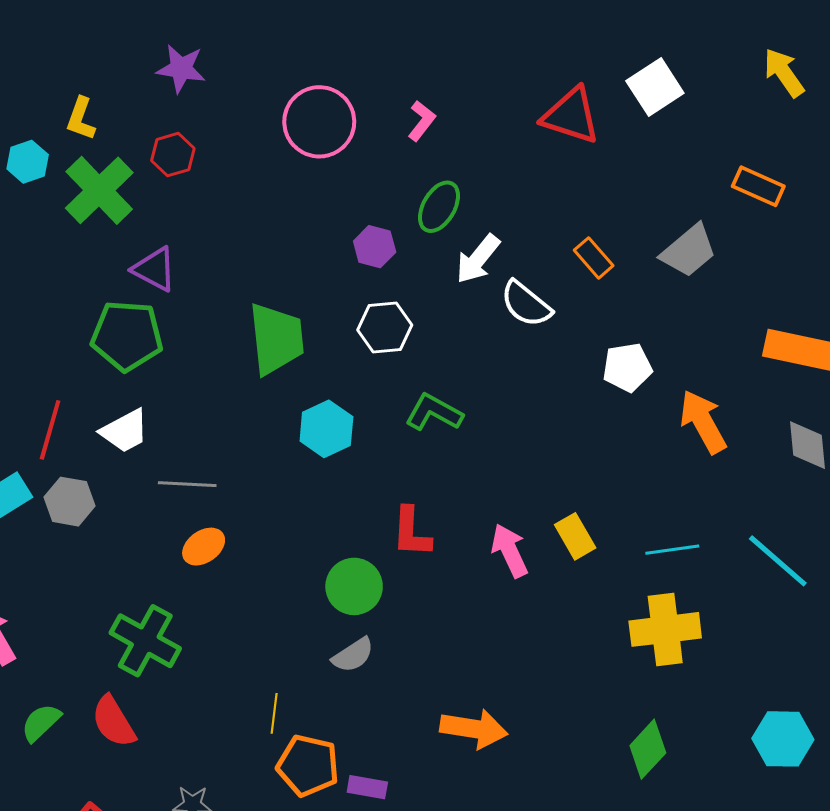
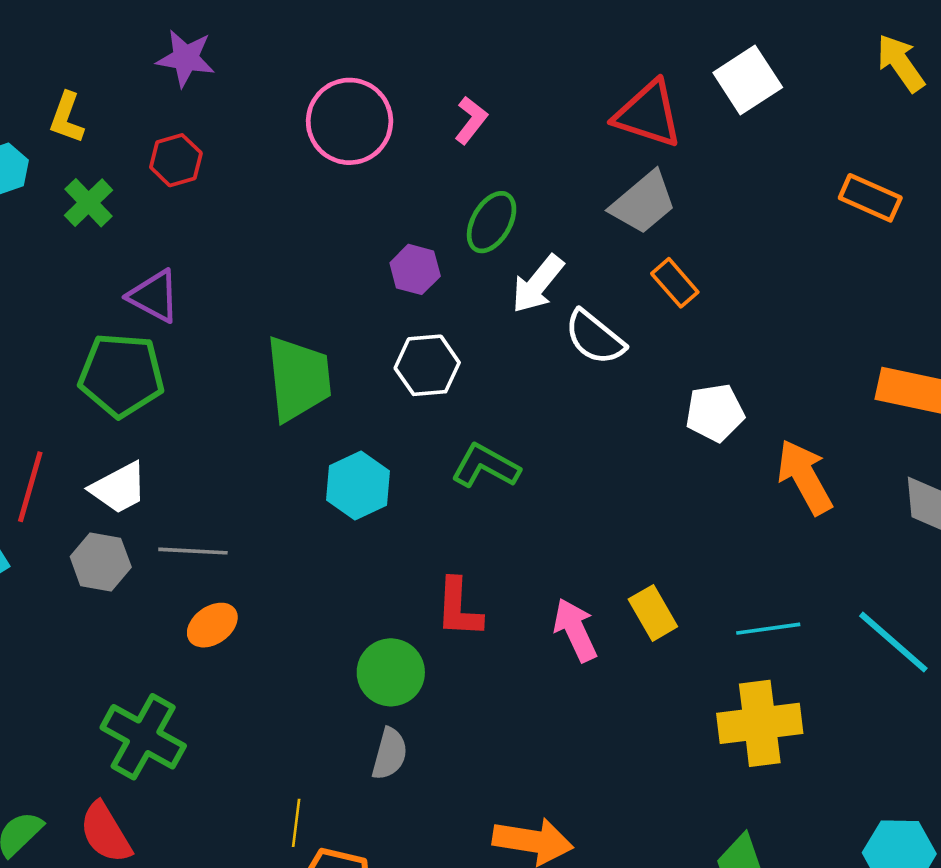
green cross: (99, 190) -> (89, 203), size x0.6
gray trapezoid: (689, 251) -> (643, 203), moved
gray hexagon: (70, 502) -> (101, 562), moved
gray semicircle: (353, 655) -> (390, 754), turned -42

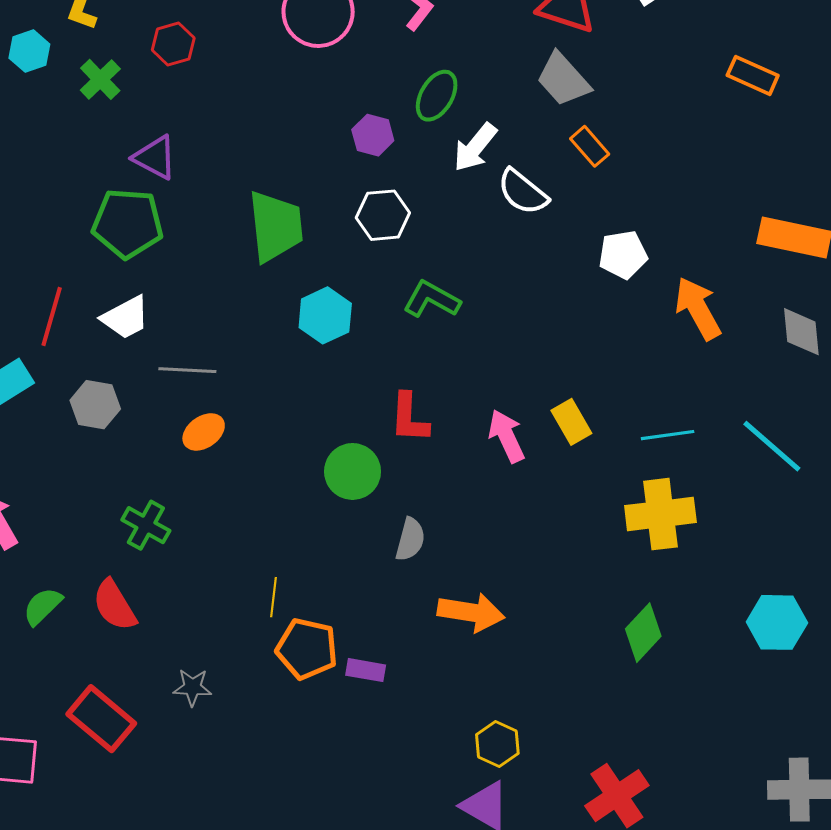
gray trapezoid: (643, 203) -> (563, 79), turned 88
gray hexagon: (101, 562) -> (95, 405), moved
green cross: (143, 737) -> (146, 525), size x0.7
gray semicircle: (390, 754) -> (410, 539), moved

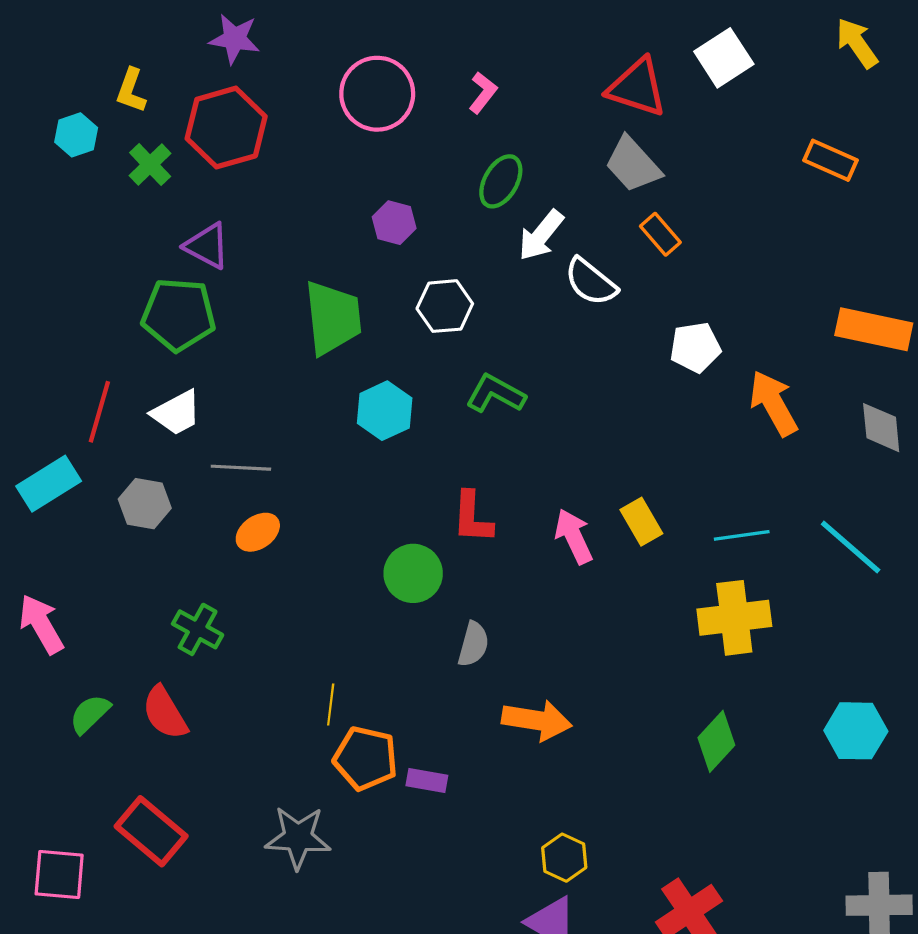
red hexagon: (173, 44) -> (226, 128), size x1.8
purple hexagon: (373, 135) -> (394, 223), moved
gray star: (192, 687) -> (298, 838), moved, size x1.6

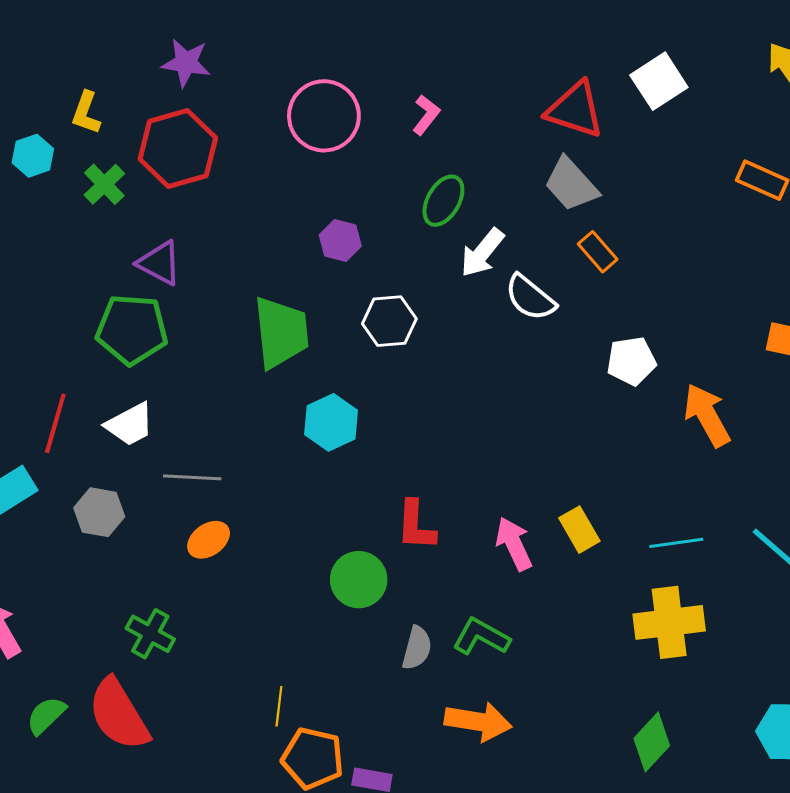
green L-shape: (496, 394) -> (481, 637), moved
red semicircle: (165, 713) -> (119, 714), size x1.4

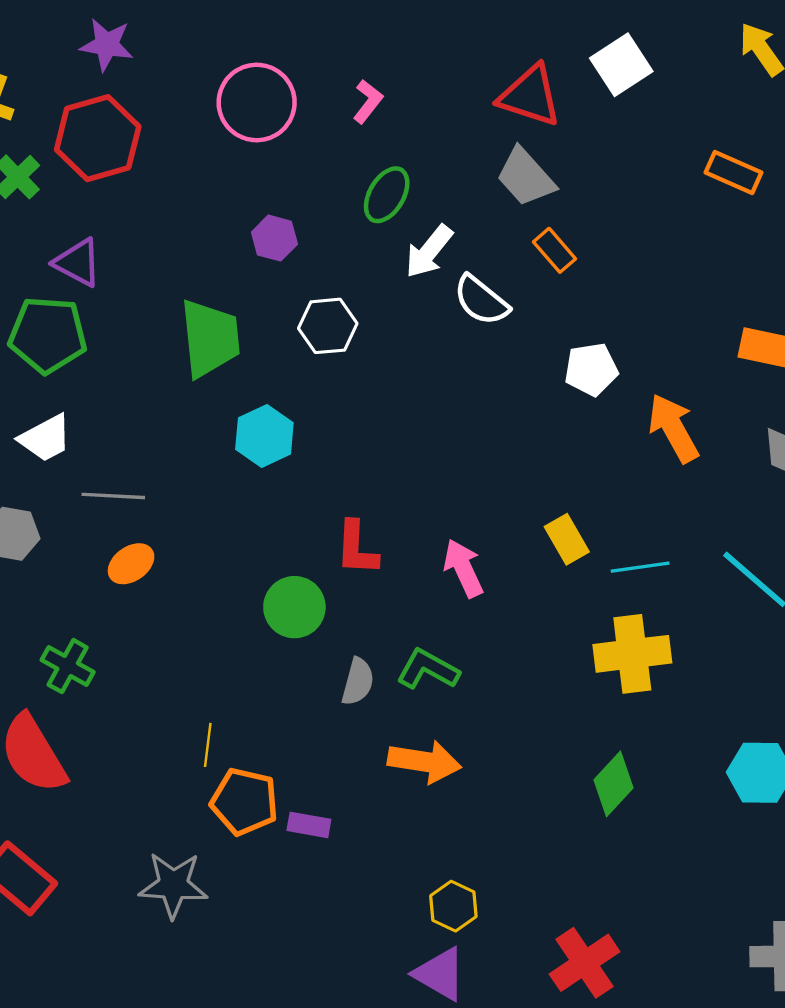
yellow rectangle: (579, 530) -> (567, 539), moved

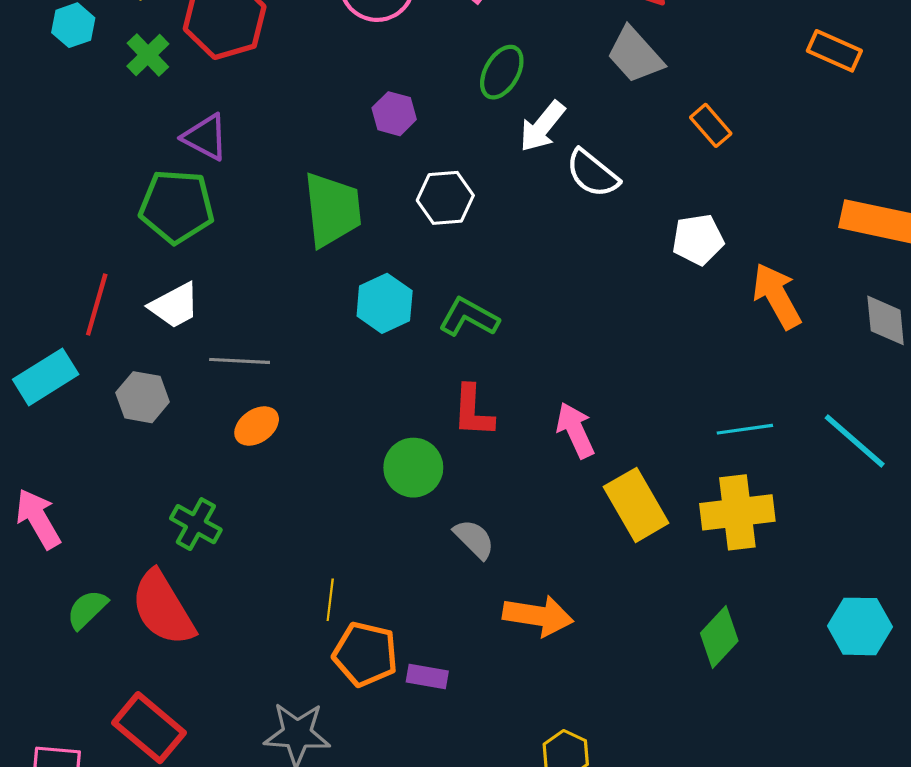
orange rectangle: (555, 250) -> (711, 125), moved
yellow rectangle: (567, 539) -> (636, 505), moved, size x1.5
green L-shape: (428, 669) -> (469, 317), moved
gray semicircle: (358, 682) -> (474, 539), turned -60

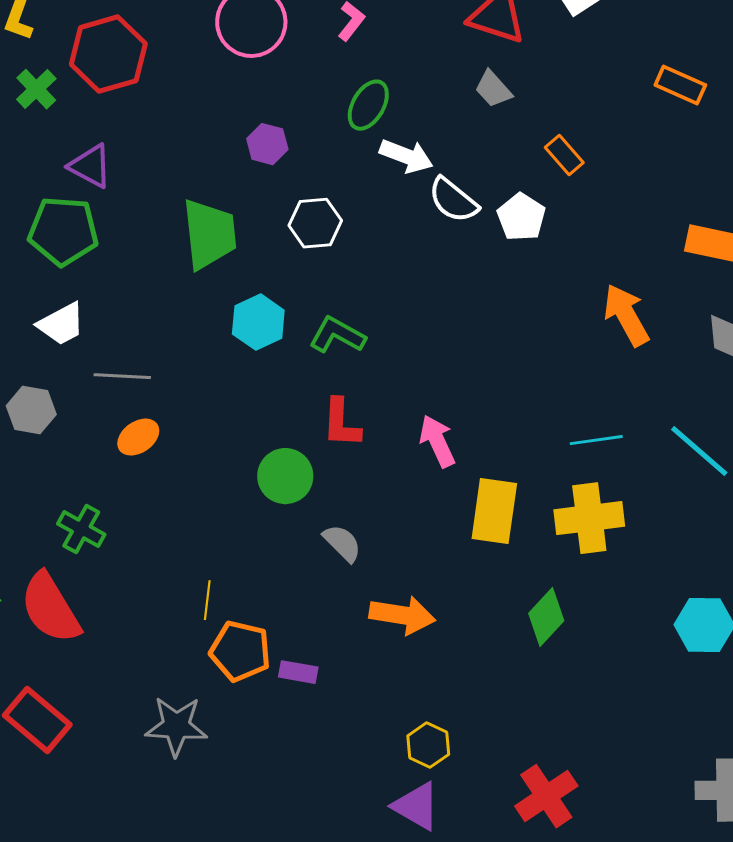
gray trapezoid: (635, 55) -> (493, 89), size x0.7
white arrow: (542, 126) -> (406, 156), turned -108
white pentagon: (698, 239) -> (521, 217), moved, turned -30
yellow rectangle: (636, 505) -> (494, 511), turned 38
green diamond: (719, 637) -> (546, 617), moved

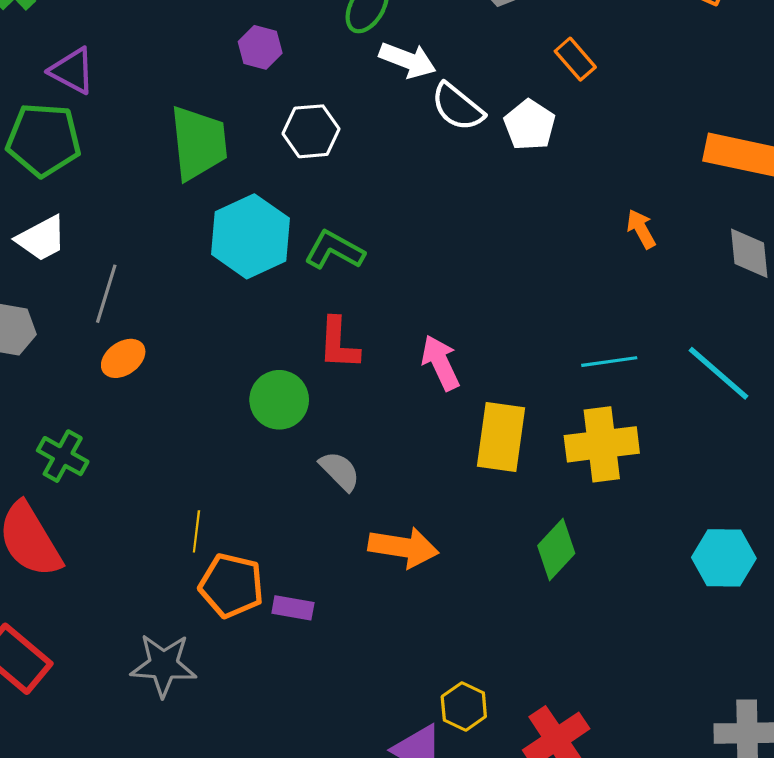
orange arrow: (626, 315) -> (641, 229), size x0.6
cyan hexagon: (258, 322) -> (251, 236), size x1.4
gray line: (122, 376) -> (106, 294), turned -76
yellow hexagon: (428, 745) -> (464, 707), moved

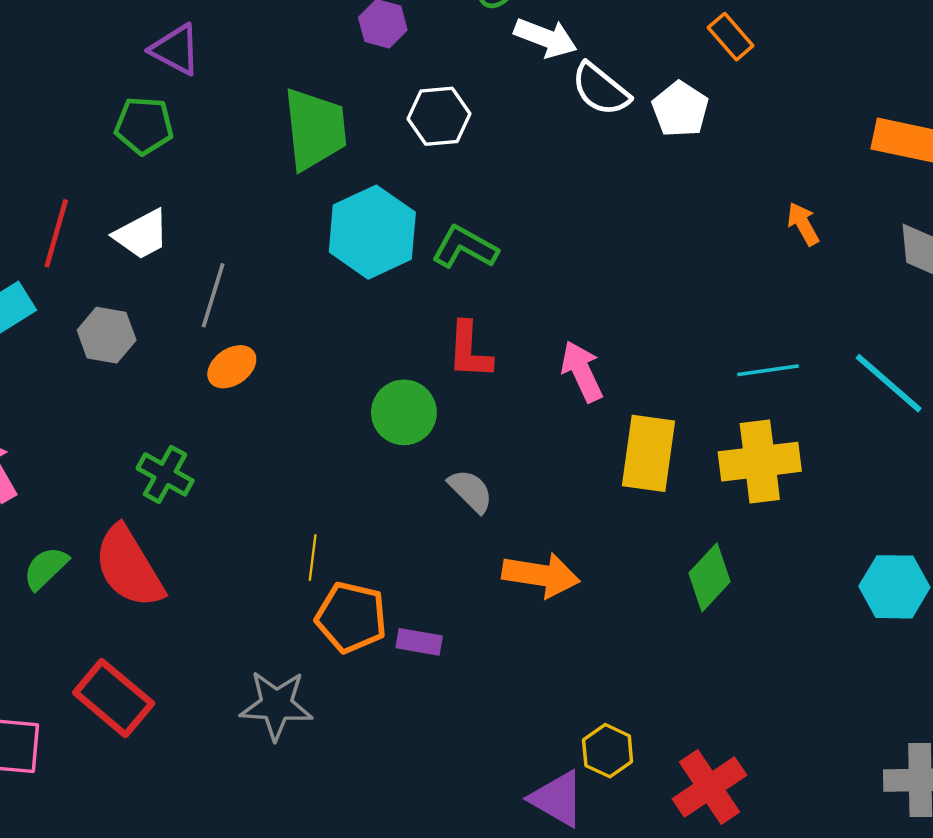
green pentagon: (44, 140) -> (144, 126), size x0.7

